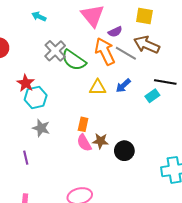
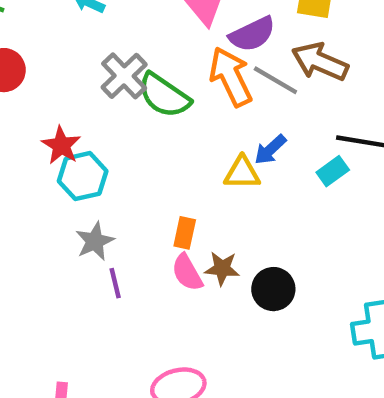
purple semicircle: (115, 32) -> (252, 34), size x1.5
yellow triangle: (98, 87) -> (242, 173), moved
gray star: (41, 128) -> (95, 241), turned 30
purple line: (26, 158) -> (115, 283), moved

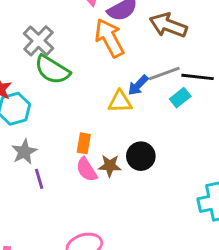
gray line: (275, 80) -> (164, 74), moved, turned -48
green semicircle: (164, 96) -> (52, 70), moved
black circle: (273, 289) -> (141, 156), moved

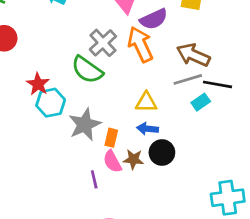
brown arrow: (168, 25) -> (193, 55), moved
gray cross: (39, 41) -> (103, 43), moved
blue arrow: (138, 85) -> (148, 129), moved, turned 48
gray star: (24, 152) -> (85, 124), moved, size x1.4
purple line: (39, 179) -> (94, 179), moved

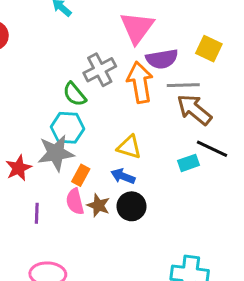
green semicircle: (87, 70) -> (75, 94), size x0.7
gray line: (188, 79) -> (183, 85), moved
red star: (38, 84) -> (19, 168), moved
cyan hexagon: (51, 103) -> (67, 128), moved
purple line: (94, 179) -> (37, 213), moved

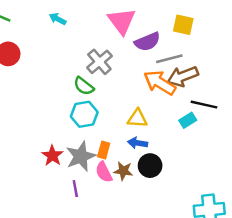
orange arrow: (140, 82) -> (160, 83), moved, turned -36
brown arrow: (194, 110) -> (183, 76), turned -48
gray star: (56, 153) -> (81, 156), moved

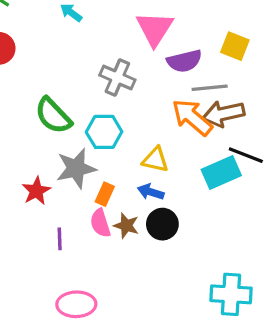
gray cross: (99, 62) -> (117, 78), turned -35
green semicircle: (84, 86) -> (53, 116), moved, size x1.4
cyan hexagon: (84, 114) -> (104, 132), moved
cyan rectangle: (188, 120) -> (221, 172), size x1.6
gray star: (81, 156) -> (76, 168), moved

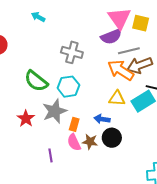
pink triangle: (155, 29) -> (119, 18), moved
yellow triangle: (155, 160) -> (117, 98), moved
red star: (36, 191) -> (26, 119), moved

